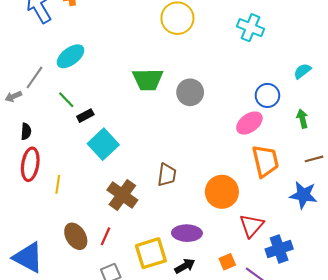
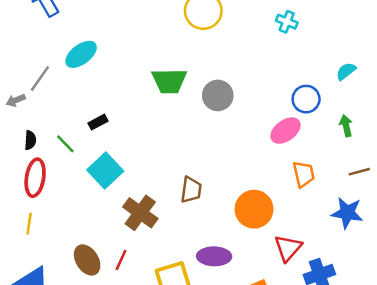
cyan cross: (250, 28) -> (287, 22), size x0.7
green line: (66, 100) -> (65, 144), moved
cyan square: (103, 144) -> (105, 170), moved
orange trapezoid: (265, 161) -> (304, 174), size x0.7
yellow line: (58, 184) -> (29, 224), moved

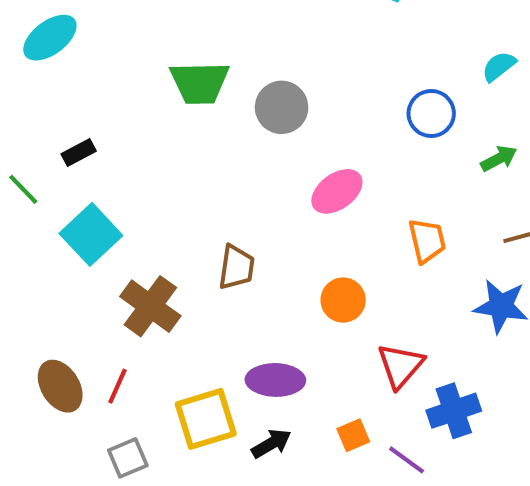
green arrow: (346, 126) -> (499, 159), turned 75
pink ellipse: (285, 131) -> (337, 191), moved
orange circle: (254, 209) -> (343, 300), size x0.7

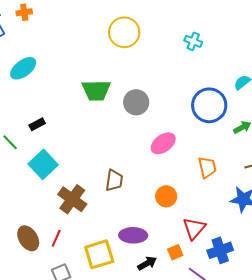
blue circle: (431, 113) -> (209, 105), size x1.5
orange square: (353, 435) -> (175, 252), moved
black arrow: (271, 444) -> (147, 263), moved

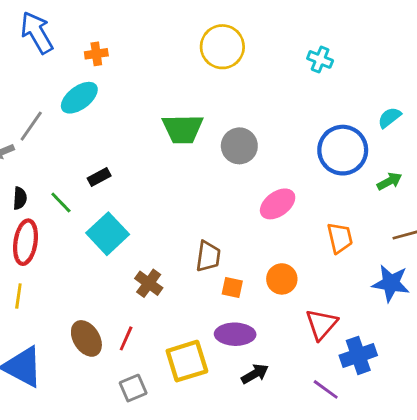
orange cross: (24, 12) -> (96, 54), moved
brown cross: (72, 199) -> (149, 283), size x0.7
orange square: (175, 252) -> (232, 287), moved, turned 35

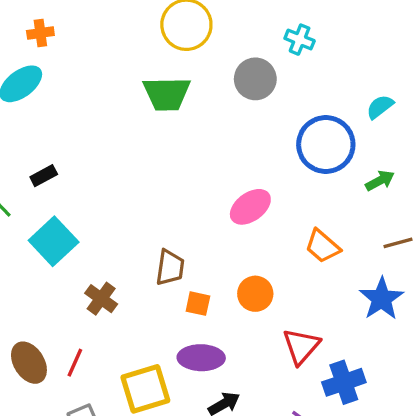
green trapezoid: (183, 129) -> (167, 94), moved
gray circle: (239, 146) -> (255, 79), moved
orange trapezoid: (340, 238) -> (323, 246), turned 144
blue star: (391, 283) -> (382, 299), turned 30

